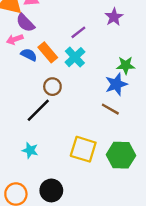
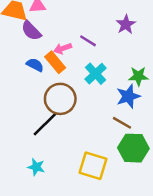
purple line: (78, 32) -> (88, 41), turned 70
pink arrow: (15, 39) -> (63, 48), moved
cyan cross: (75, 57) -> (96, 74), moved
brown circle: (52, 87) -> (60, 99), size x1.6
green hexagon: (121, 155) -> (133, 148), moved

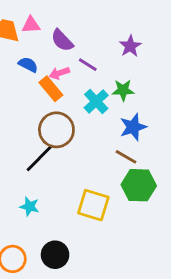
purple semicircle: (31, 31) -> (62, 40), moved
blue semicircle: (35, 65) -> (28, 65), moved
green star: (138, 76) -> (123, 90), moved

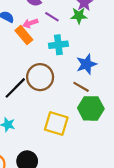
green star: (123, 90) -> (79, 16), moved
cyan cross: (96, 101) -> (58, 45), turned 36
brown circle: (56, 130) -> (40, 77), moved

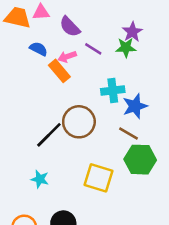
cyan cross: (58, 45) -> (113, 91), moved

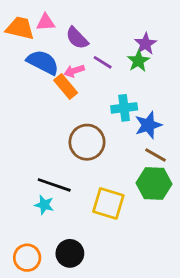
green star: (126, 48) -> (138, 61), turned -30
blue semicircle: (39, 49) -> (43, 62), size x1.6
brown line: (128, 134) -> (155, 155), moved
black line: (49, 135) -> (54, 185), moved, turned 64

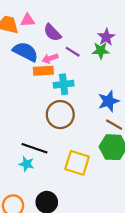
green star: (138, 61) -> (101, 51), turned 30
orange rectangle: (66, 87) -> (43, 71), turned -54
cyan cross: (124, 108) -> (64, 84), moved

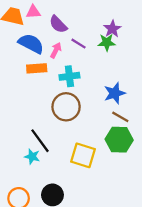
pink arrow: (50, 58) -> (56, 50), turned 136
orange rectangle: (43, 71) -> (37, 68), moved
black line: (34, 148) -> (40, 141), turned 35

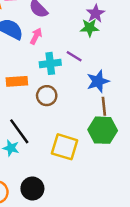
purple line: (78, 44) -> (74, 56), moved
orange rectangle: (37, 68) -> (17, 81), moved
brown circle: (66, 107) -> (47, 96), size x0.7
brown line: (120, 117) -> (104, 106), turned 54

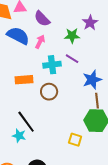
green star: (90, 28) -> (72, 36), moved
yellow square: (65, 147) -> (75, 140), moved, size x0.6

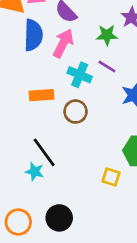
blue semicircle: (18, 36) -> (33, 35), turned 65
pink arrow: (40, 42) -> (63, 43), size x1.5
cyan cross: (52, 65) -> (80, 75), turned 30

